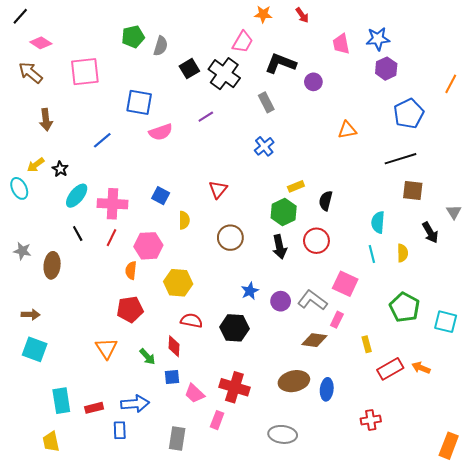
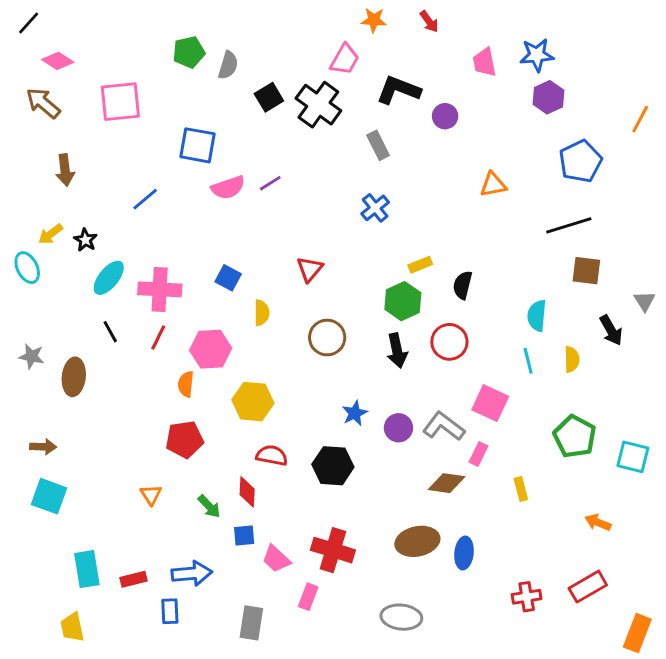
purple line: (206, 117) -> (270, 183), moved
orange triangle: (106, 348) -> (151, 495), size x0.7
red rectangle: (390, 369) -> (588, 587), moved

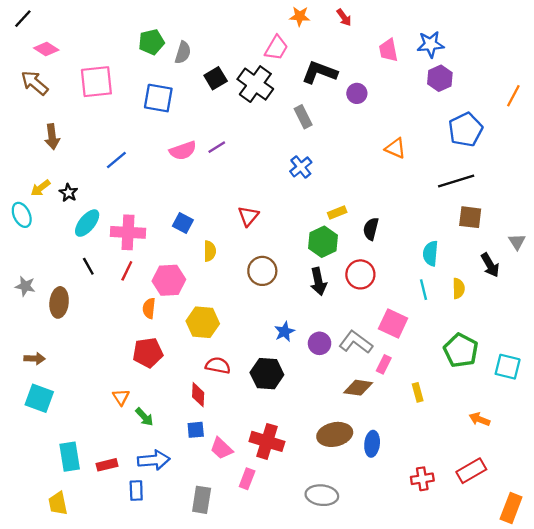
blue square: (198, 145) -> (158, 98), moved
orange triangle: (493, 185) -> (395, 148), turned 35
green arrow: (209, 506) -> (144, 417), moved

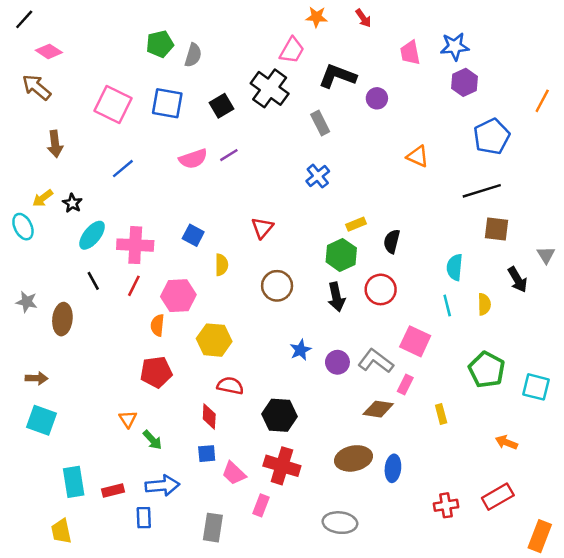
black square: (216, 78) -> (222, 106), moved
pink square: (96, 82) -> (113, 104), moved, turned 32
black hexagon: (267, 374) -> (279, 415), moved

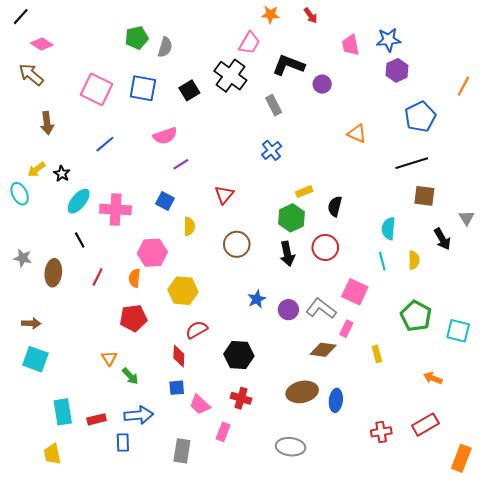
purple line: (229, 155) -> (181, 164), moved
red line: (134, 286) -> (98, 277), moved
red semicircle: (230, 386) -> (197, 330), turned -40
red cross: (282, 466) -> (241, 398), size x0.7

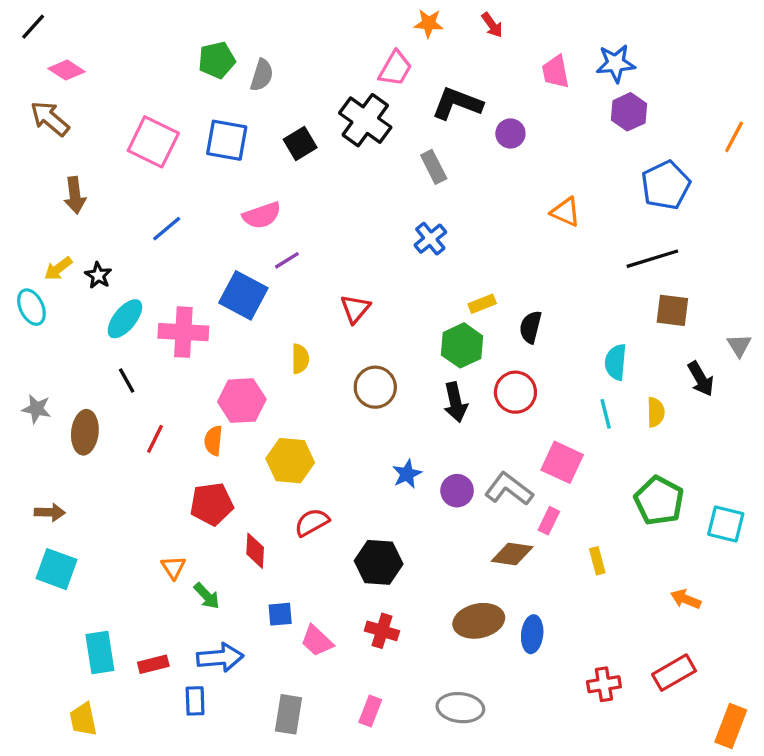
blue square: (165, 201) -> (243, 295), moved, size x1.6
red diamond: (179, 356) -> (255, 551), moved
pink rectangle: (223, 432) -> (370, 711), moved

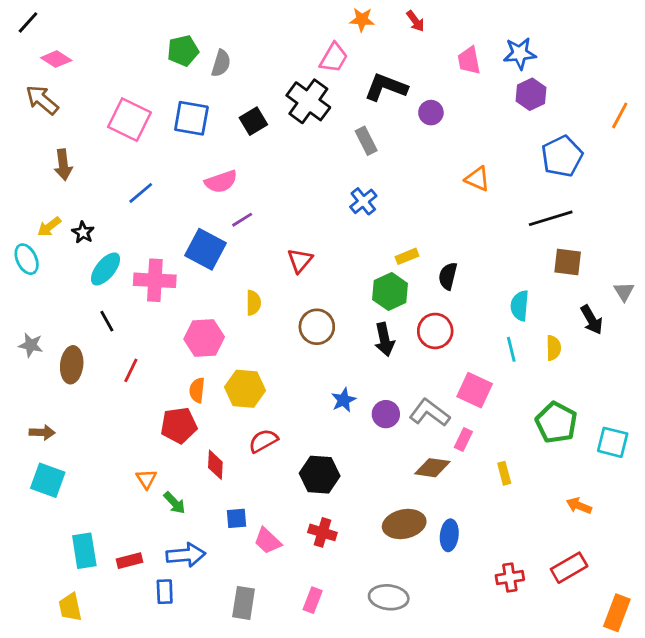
orange semicircle: (213, 441) -> (197, 390), moved

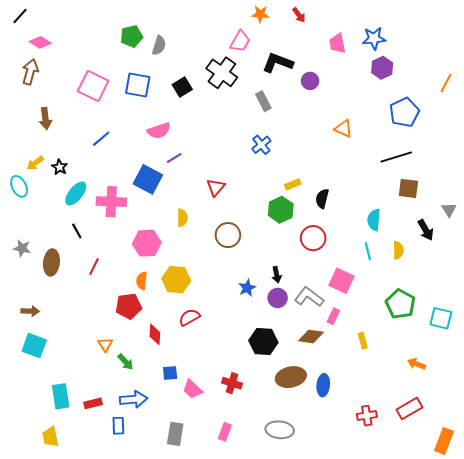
brown arrow: (42, 100) -> (30, 72), turned 65
black arrow: (384, 339) -> (277, 275), moved, size x0.7
black hexagon: (320, 475) -> (263, 342), moved

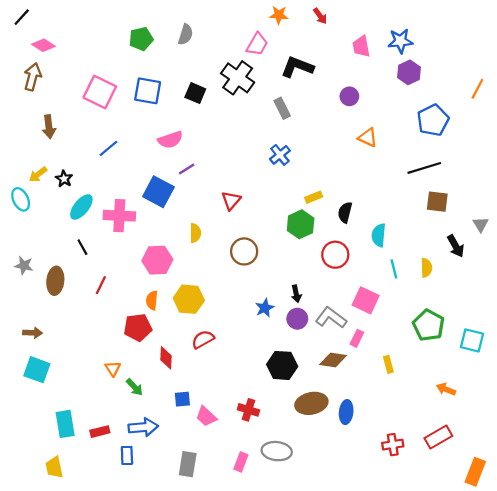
gray semicircle: (159, 45) -> (186, 34), moved
purple circle: (310, 81) -> (349, 96), moved
black square: (182, 87) -> (195, 93), turned -36
cyan semicircle: (374, 220) -> (379, 235), moved
gray ellipse: (280, 430) -> (277, 451), moved

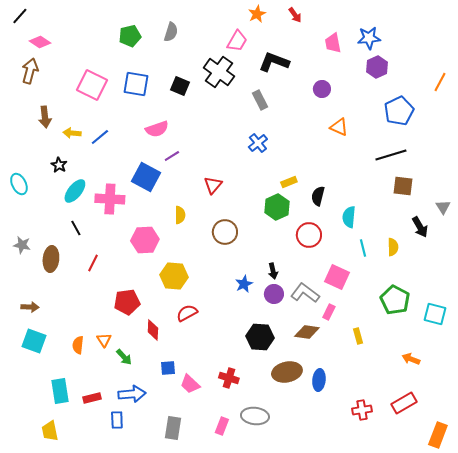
orange star: (279, 15) -> (257, 14), turned -30
yellow arrow: (38, 174) -> (72, 133), moved, turned 42
orange semicircle: (152, 300) -> (78, 345), moved

